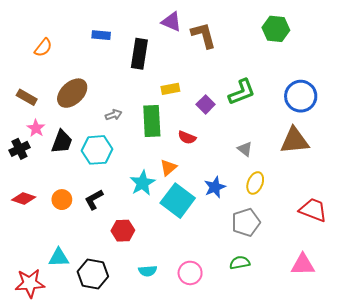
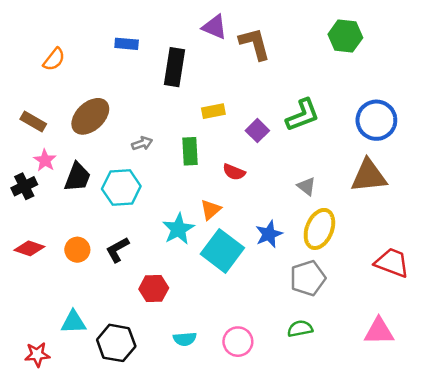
green rectangle: (152, 121) -> (190, 151), size x0.7
yellow ellipse: (255, 183) -> (319, 229), size x1.4
red star: (30, 283) -> (37, 355), size x0.7

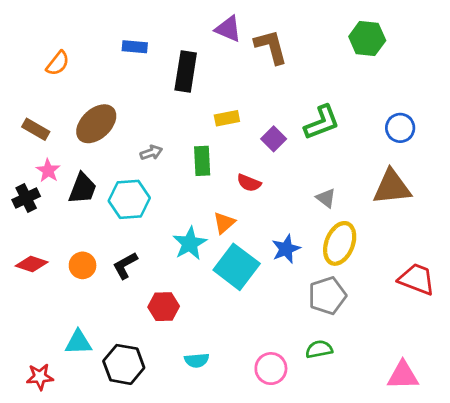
blue circle: (376, 120) -> (400, 128), size x0.7
pink triangle: (379, 331) -> (403, 375), moved
pink circle: (238, 342) -> (271, 369), moved

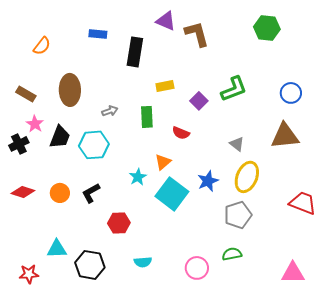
brown ellipse: (96, 124) -> (70, 90), turned -48
cyan star: (190, 243) -> (138, 177), size x0.7

